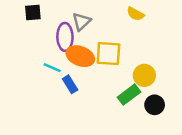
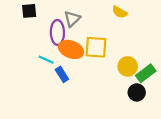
green rectangle: (129, 95) -> (146, 73), moved

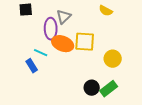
green rectangle: (146, 73) -> (109, 89), moved
blue rectangle: (62, 74) -> (32, 66), moved
black circle: (137, 92) -> (92, 88), moved

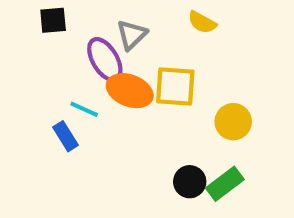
yellow semicircle: (106, 11) -> (202, 22), moved
purple ellipse: (51, 29) -> (105, 60), turned -30

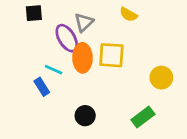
orange ellipse: (130, 91) -> (82, 58), turned 68
yellow circle: (233, 122) -> (161, 78), moved
black circle: (190, 182) -> (85, 116), moved

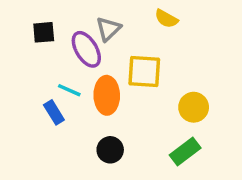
black square: (34, 13) -> (44, 32), moved
orange ellipse: (82, 58) -> (107, 95), moved
yellow circle: (161, 78) -> (194, 107), moved

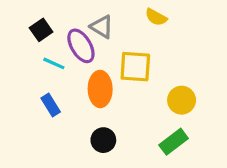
gray triangle: (108, 29) -> (102, 27), turned -45
black square: (44, 32) -> (41, 30), turned -30
cyan line: (69, 90) -> (54, 63), moved

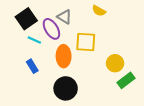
black square: (41, 30) -> (26, 19), size x1.5
black circle: (103, 140) -> (66, 88), size x1.5
green rectangle: (174, 142) -> (126, 80), moved

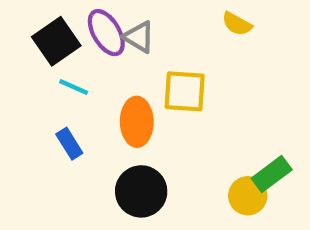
yellow semicircle: (99, 11) -> (237, 24), moved
purple ellipse: (51, 29) -> (106, 33), moved
yellow circle: (115, 63) -> (248, 196), moved

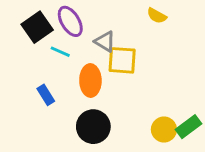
gray triangle: (139, 37) -> (105, 42), moved
cyan line: (74, 87) -> (60, 52), moved
green rectangle: (272, 174) -> (188, 127), moved

